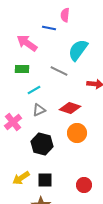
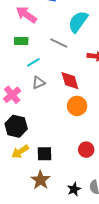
red diamond: (70, 108) -> (70, 81), turned 55
black hexagon: (42, 144) -> (16, 126), moved
red circle: (84, 185) -> (86, 150), moved

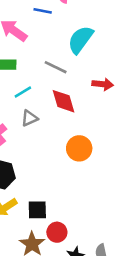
red diamond: (70, 81) -> (63, 101), moved
red circle: (86, 150) -> (57, 232), moved

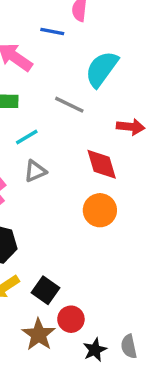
red diamond: (63, 101) -> (102, 164), moved
black square: (37, 210) -> (45, 290), turned 36

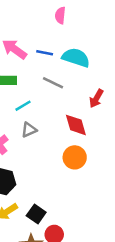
blue line: (52, 32) -> (45, 53), moved
cyan semicircle: (102, 69) -> (76, 58), turned 72
red arrow: (131, 127) -> (96, 98), turned 114

